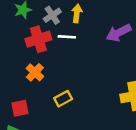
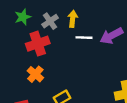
white line: (67, 37) -> (84, 38), moved

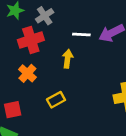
yellow arrow: (73, 19) -> (68, 59), moved

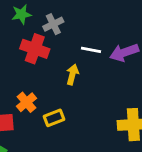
red cross: (31, 40) -> (35, 49), turned 30
orange cross: (27, 73) -> (26, 102), moved

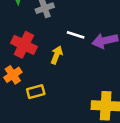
red cross: (35, 49) -> (24, 45), moved

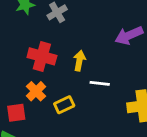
white line: (76, 35) -> (100, 83), moved

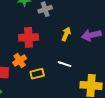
red cross: (42, 56) -> (29, 37), turned -30
yellow arrow: (79, 61) -> (66, 34), moved

